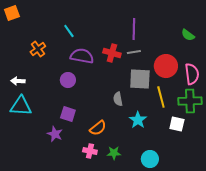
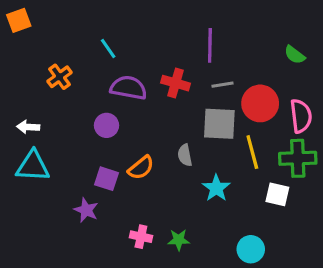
gray line: (134, 52) -> (223, 85), moved
orange semicircle: (98, 128) -> (141, 168), moved
cyan circle: (150, 159) -> (251, 249), moved

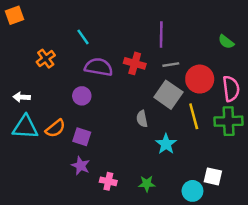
gray square: (219, 124) -> (168, 95), turned 32
orange semicircle: (141, 168) -> (55, 128), moved
white square: (277, 194) -> (213, 176), moved
purple star: (86, 210) -> (81, 166), moved
green star: (179, 240) -> (147, 184), moved

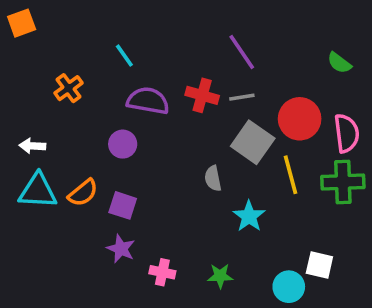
purple line: (161, 35) -> (242, 52), turned -35
gray line: (171, 65) -> (242, 97), moved

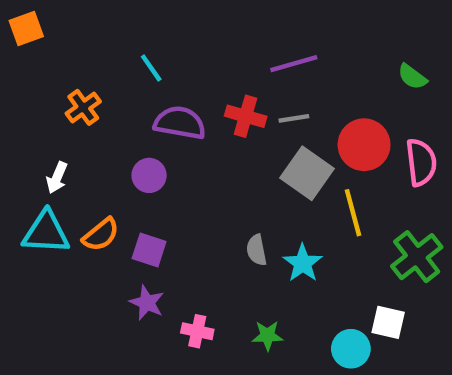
purple line: (242, 52) -> (294, 64), turned -72
white arrow: (32, 146) -> (57, 178), moved, turned -70
gray semicircle: (213, 178) -> (257, 250), moved
green cross: (343, 182) -> (417, 257), moved, turned -36

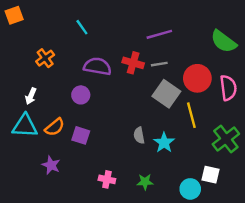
cyan line: (151, 68) -> (82, 27), moved
green semicircle: (412, 77) -> (224, 41), size x1.6
purple star: (147, 303) -> (51, 165), moved

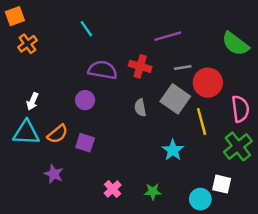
orange cross: (45, 58) -> (27, 44), moved
gray line: (159, 64) -> (183, 68), moved
pink semicircle: (228, 88) -> (240, 109), moved
gray semicircle: (139, 135) -> (140, 108), moved
pink cross: (107, 179) -> (113, 189), turned 35

